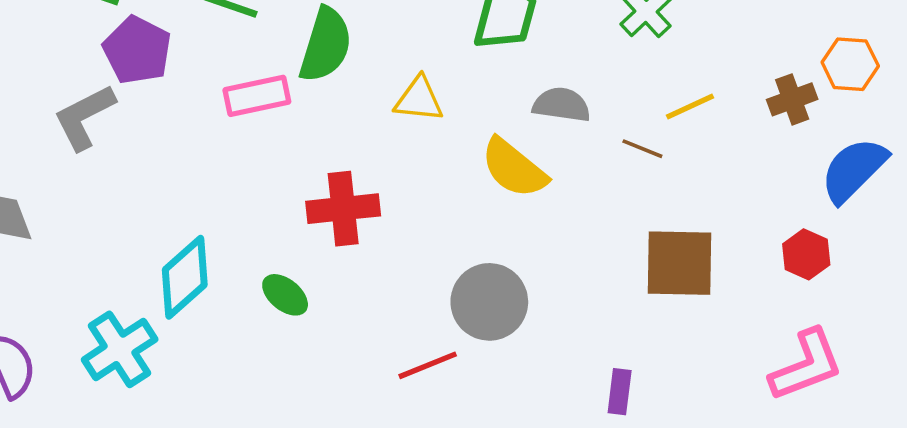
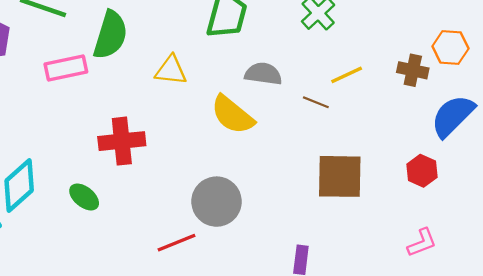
brown cross: (792, 99) -> (413, 70), turned 32
pink L-shape: (806, 365) -> (422, 243), size x0.6

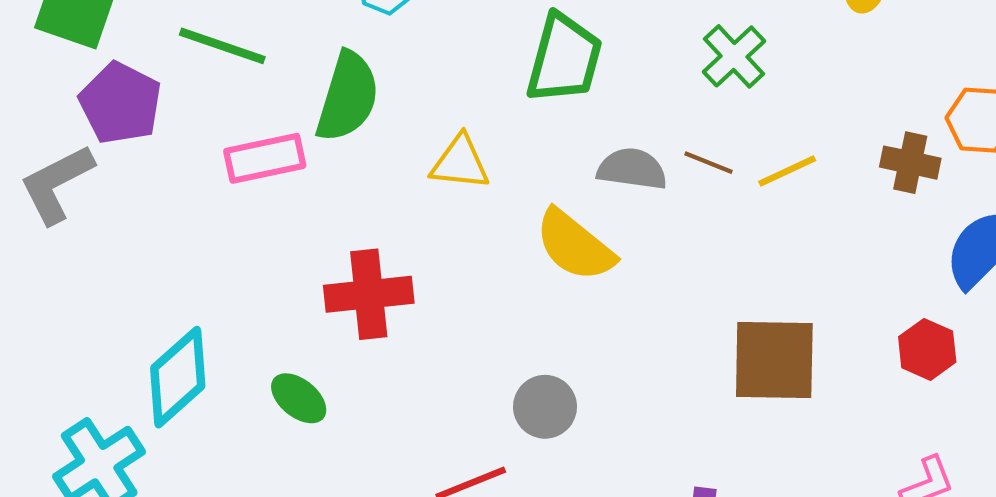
brown line: (316, 102) -> (709, 163), moved
gray circle: (217, 202) -> (545, 407), size x0.7

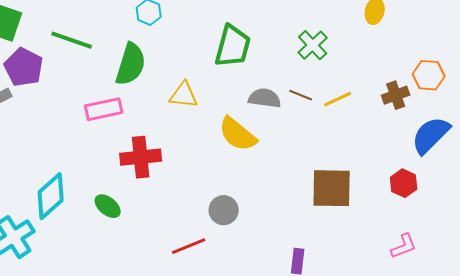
pink rectangle: (265, 158) -> (104, 109), moved
brown cross: (910, 163) -> (396, 95), turned -32

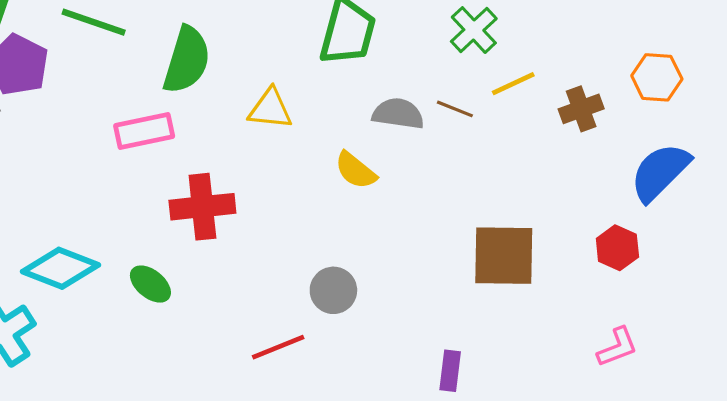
brown cross: (396, 95) -> (581, 109), moved
yellow line: (338, 99) -> (513, 84), moved
yellow semicircle: (238, 134) -> (356, 170), size x0.7
cyan diamond: (51, 196) -> (60, 268), turned 63

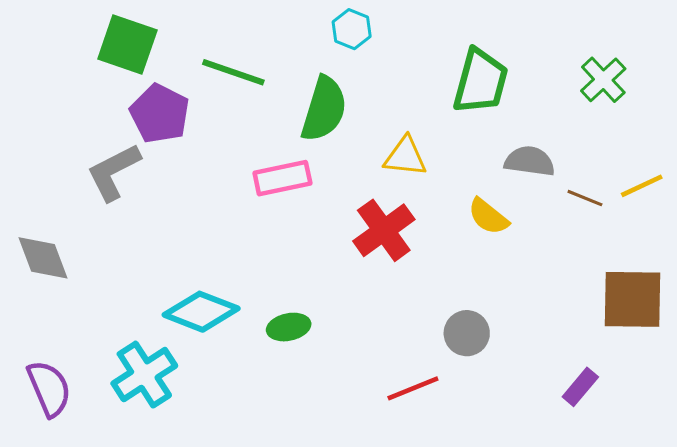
yellow line: (513, 84) -> (642, 186), moved
brown line: (455, 109) -> (585, 198), moved
red cross: (202, 207) -> (384, 230), moved, turned -30
green ellipse: (150, 284) -> (289, 327), turned -51
purple rectangle: (450, 371) -> (580, 387), moved, turned 33

